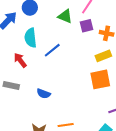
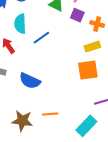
purple square: (86, 26) -> (77, 15), turned 32
blue semicircle: (44, 94) -> (30, 81), size x1.5

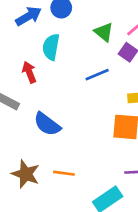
blue line: (41, 38) -> (97, 75), moved

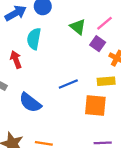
blue line: (97, 75) -> (68, 84), moved

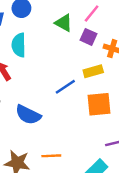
yellow rectangle: (106, 81) -> (93, 71), moved

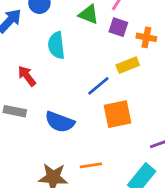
cyan semicircle: (19, 45) -> (56, 45), moved
orange square: (99, 104) -> (118, 114), moved

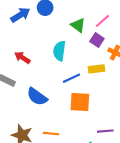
cyan semicircle: (56, 45) -> (59, 51), moved
red arrow: (27, 76) -> (22, 58), turned -35

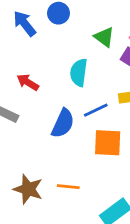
blue arrow: (20, 15) -> (25, 23), turned -96
blue semicircle: (37, 97) -> (63, 123), moved, turned -100

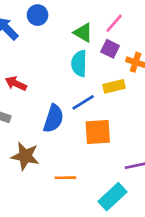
cyan semicircle: (79, 72) -> (79, 63), moved
brown star: (28, 189) -> (25, 156), moved

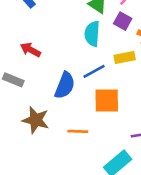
orange line: (65, 178) -> (78, 131), moved

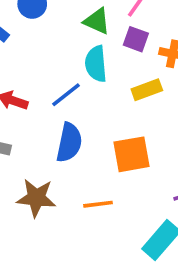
blue line: (94, 71) -> (66, 95), moved

